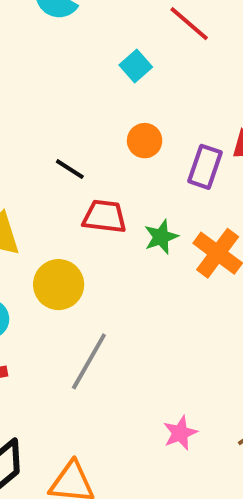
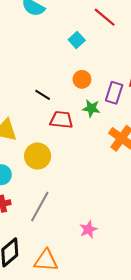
green star: (161, 237) -> (91, 108), moved, turned 30
gray line: (89, 361) -> (40, 207), moved
pink star: (180, 433) -> (88, 229), moved

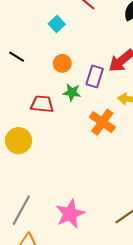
black line: (43, 95) -> (17, 57), moved
gray line: (40, 207) -> (21, 210), moved
pink star: (88, 229) -> (70, 214), size x1.6

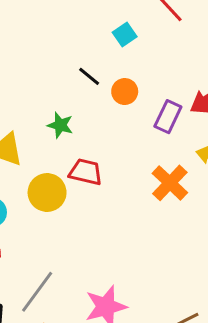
black line: (17, 57) -> (89, 76), moved
green star: (72, 92) -> (60, 125), moved
red trapezoid: (42, 104) -> (86, 172), moved

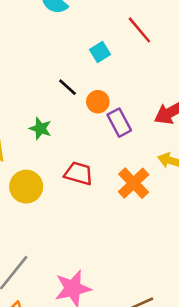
purple rectangle: (168, 117) -> (119, 123), moved, turned -56
red trapezoid: (86, 172) -> (79, 173), moved

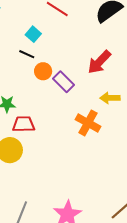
black line: (67, 87) -> (27, 54), moved
red trapezoid: (79, 173) -> (24, 124), moved

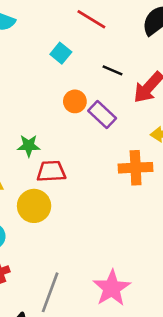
black line: (27, 54) -> (113, 70), moved
orange cross: (88, 123) -> (136, 168), turned -30

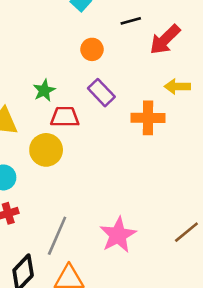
black line: (113, 70) -> (131, 21), turned -42
purple rectangle: (102, 114) -> (101, 93), moved
green star: (29, 146) -> (44, 90), turned -30

